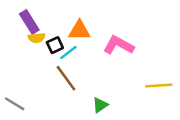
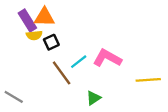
orange triangle: (79, 31) -> (44, 17), moved
pink L-shape: (118, 45) -> (107, 58), moved
cyan line: (68, 52) -> (79, 62), moved

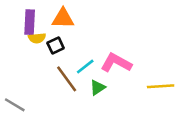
orange triangle: (44, 17) -> (63, 18), moved
purple rectangle: (27, 21) -> (30, 22), turned 35
green triangle: (93, 98) -> (98, 87), moved

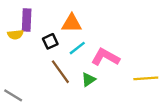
orange triangle: (63, 18) -> (72, 23), moved
yellow semicircle: (37, 38) -> (15, 35), moved
cyan line: (85, 67) -> (77, 48), moved

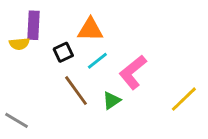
pink L-shape: (105, 57) -> (133, 72), turned -68
yellow line: (146, 78) -> (184, 99), turned -40

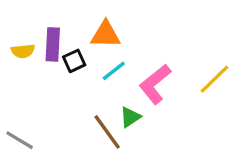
purple rectangle: (34, 25) -> (53, 44), moved
brown line: (76, 91) -> (107, 132), moved
yellow line: (184, 99) -> (215, 79), moved

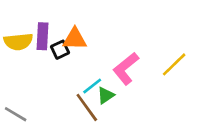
orange triangle: (105, 35) -> (75, 39), moved
yellow semicircle: (23, 51) -> (18, 42), size x1.5
cyan line: (114, 71) -> (92, 86), moved

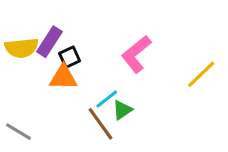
purple rectangle: (43, 36) -> (49, 42), turned 30
orange triangle: (75, 39) -> (63, 77), moved
pink L-shape: (126, 68) -> (136, 54), moved

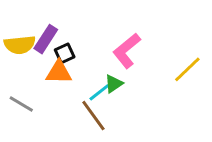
green triangle: (122, 110) -> (114, 84), moved
gray line: (18, 132) -> (21, 104), moved

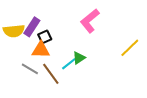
pink L-shape: (127, 51) -> (90, 21), moved
gray line: (21, 104) -> (30, 69), moved
brown line: (93, 116) -> (51, 74), moved

